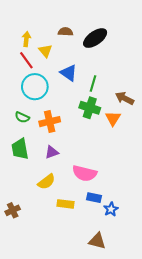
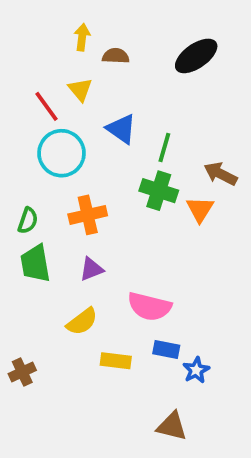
black ellipse: (95, 38) -> (196, 56), moved
yellow arrow: (26, 39) -> (82, 37), moved
green semicircle: (22, 117) -> (28, 221), moved, turned -96

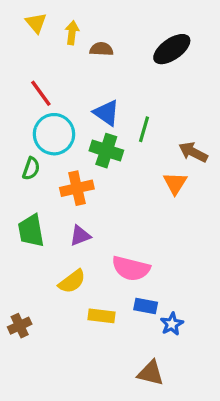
yellow triangle: (80, 90) -> (36, 23), moved
green cross: (159, 191) -> (106, 151), moved
green semicircle: (28, 221) -> (31, 169), moved

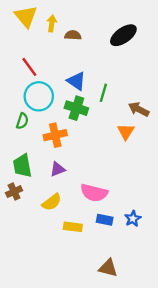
yellow triangle: (36, 23) -> (26, 16), size x1.5
blue star: (172, 324) -> (133, 219), moved
brown cross: (20, 326) -> (14, 192), moved

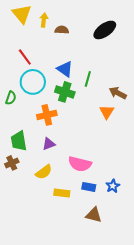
green semicircle: (22, 121) -> (11, 98), moved
brown triangle: (108, 268) -> (94, 215), moved

